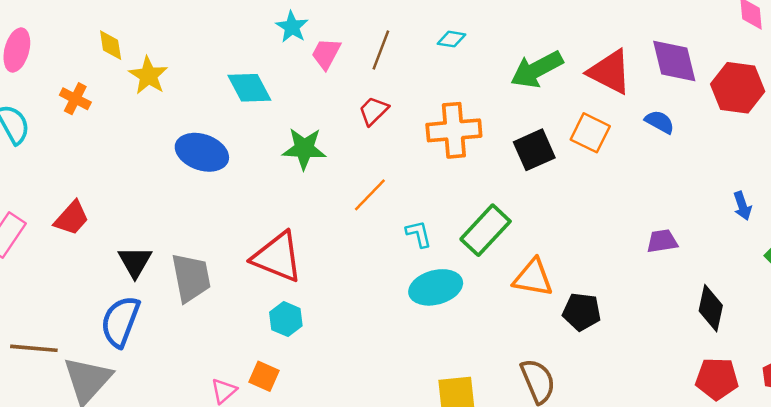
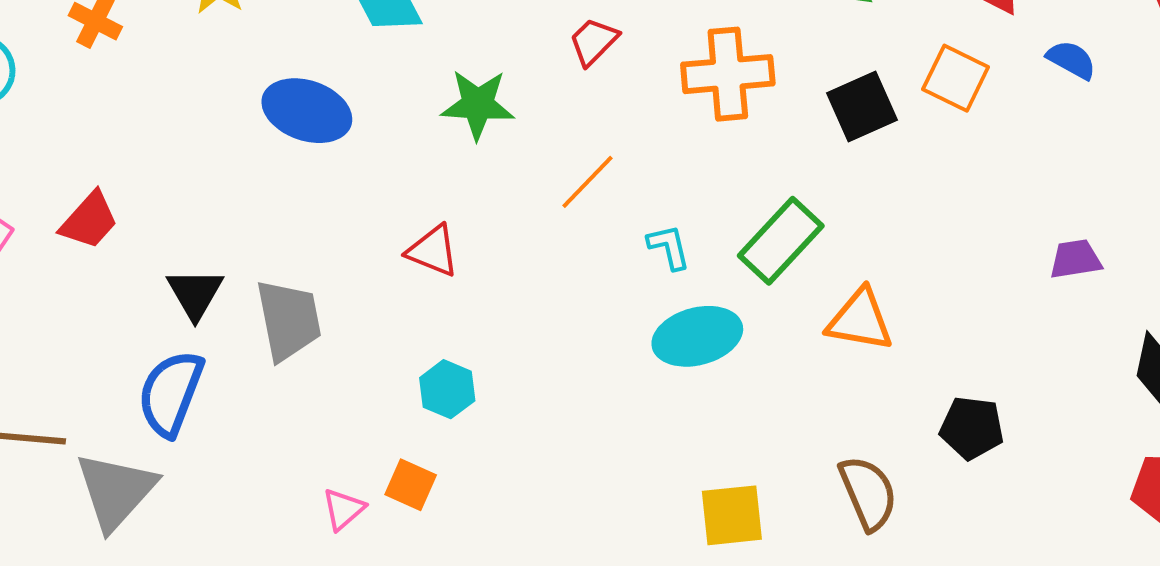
red triangle: (277, 257) -> (433, 251), moved, size x0.6
black pentagon: (582, 312) -> (972, 428), moved

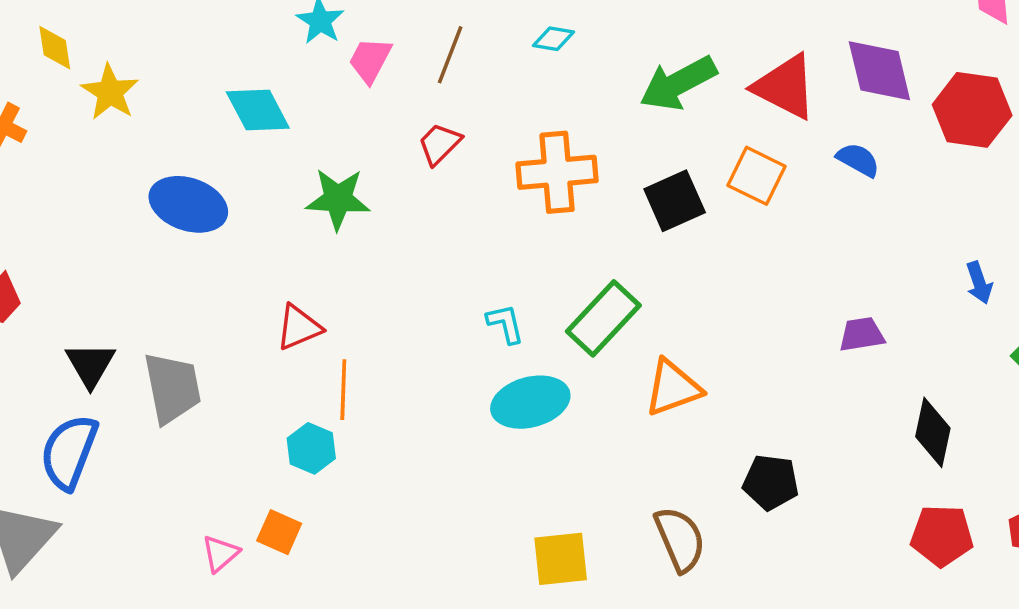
orange line: (587, 182) -> (343, 390), moved, turned -42
red triangle: (433, 251) -> (299, 327), turned -45
orange triangle: (860, 320) -> (673, 388), turned -30

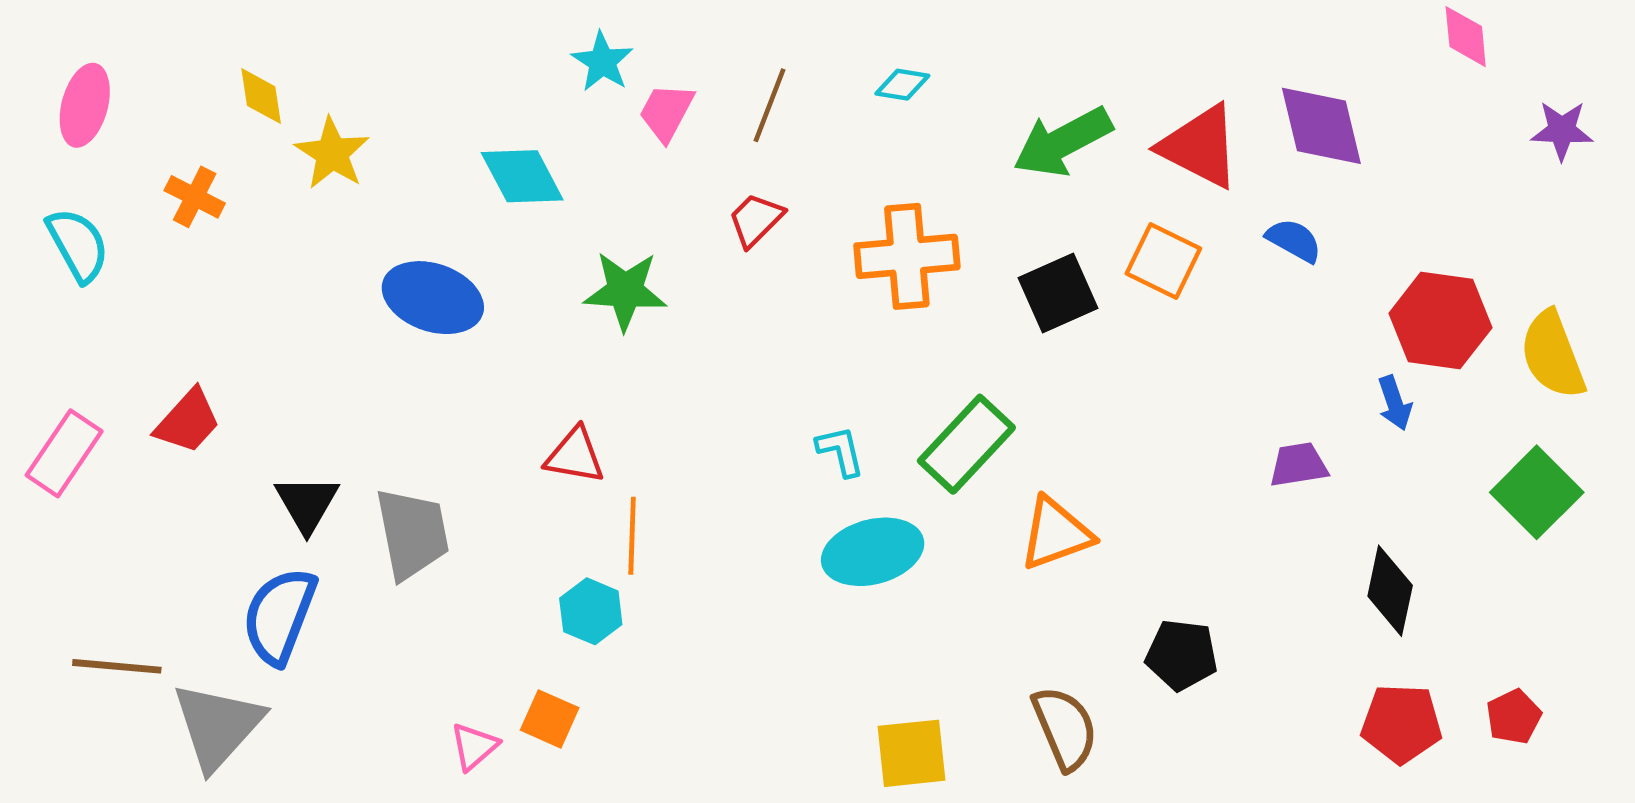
red hexagon: (972, 110) -> (1440, 320), moved
blue arrow: (979, 283) -> (1395, 403), moved
red triangle: (299, 327) -> (575, 456), turned 33

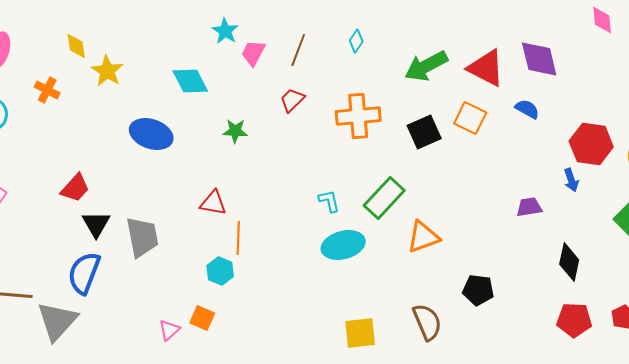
cyan diamond: (902, 85) -> (356, 41), turned -65
green star: (625, 291) -> (235, 131), size x0.7
red trapezoid: (188, 421) -> (75, 188), moved

